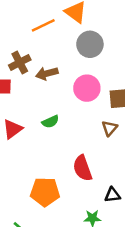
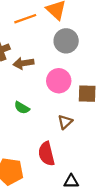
green semicircle: (50, 122) -> (22, 108), turned 49
brown triangle: (110, 128) -> (65, 122), moved

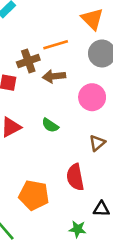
orange line: (25, 19) -> (56, 45), moved

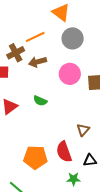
brown triangle: (97, 143) -> (83, 130), moved
red semicircle: (75, 177) -> (64, 152), moved

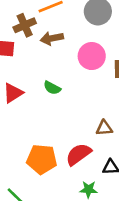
brown triangle: (83, 130) -> (104, 128), turned 40
red semicircle: (64, 152) -> (78, 154), turned 70

